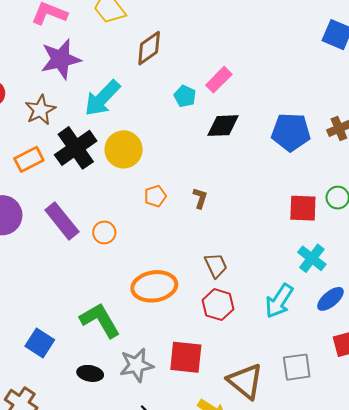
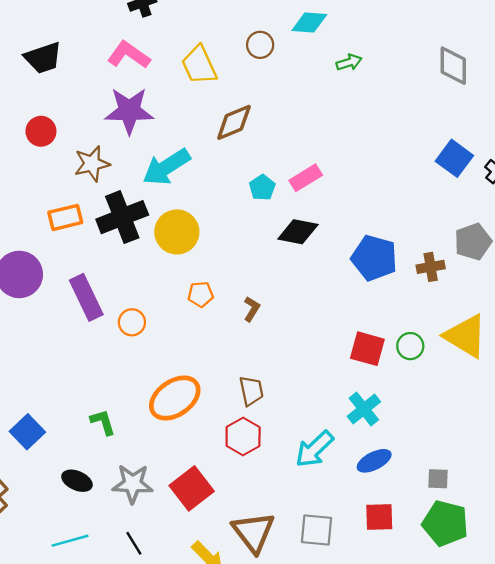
orange ellipse: (154, 286) -> (175, 398), turned -39
green L-shape: (100, 320) -> (103, 422), size x0.6
red square: (186, 357) -> (192, 488), turned 33

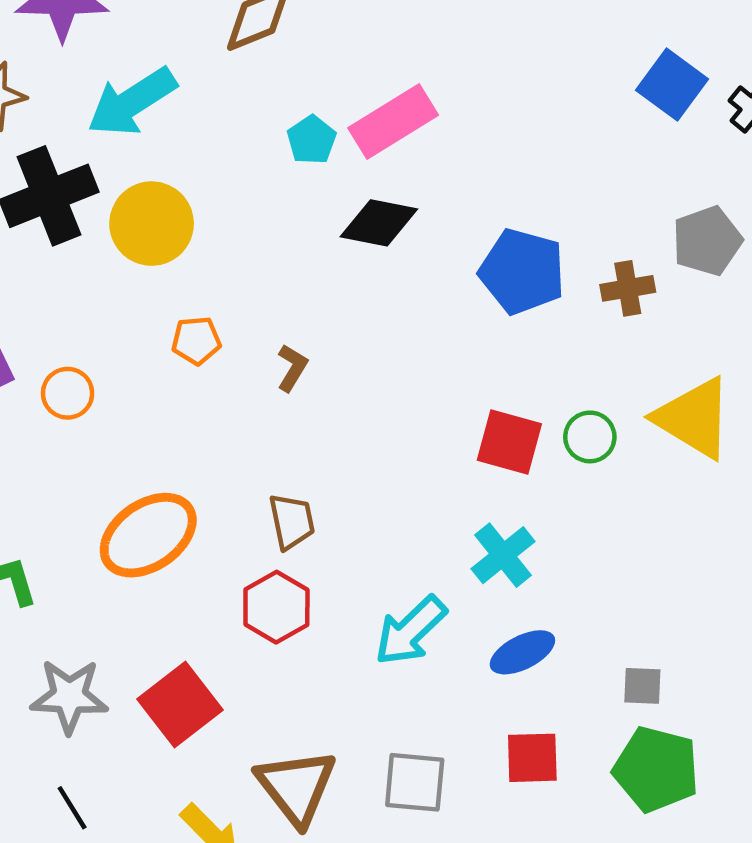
pink rectangle: (306, 178) -> (393, 121), size x1.4

